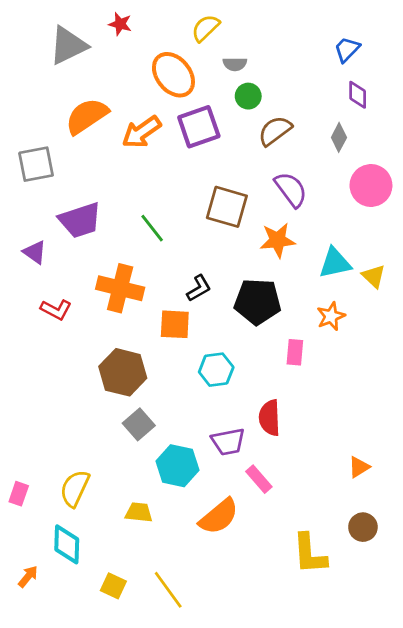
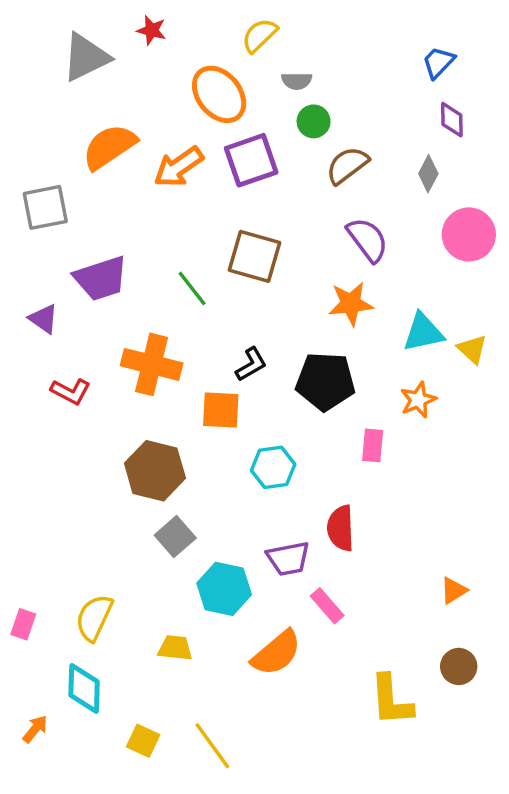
brown square: (227, 207) -> (254, 256), moved

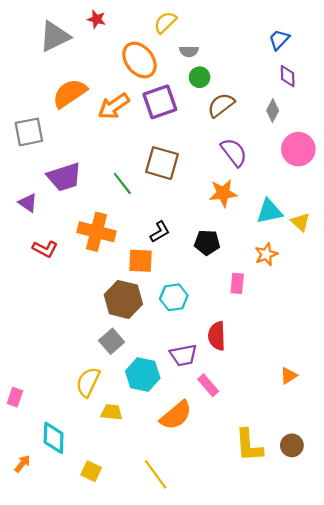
black pentagon: (325, 381) -> (207, 243), size x0.7
brown hexagon: (155, 471) -> (123, 299), moved
yellow semicircle: (94, 618) -> (88, 382), moved
brown circle: (459, 666) -> (292, 445), moved
yellow line: (212, 746) -> (156, 474), moved

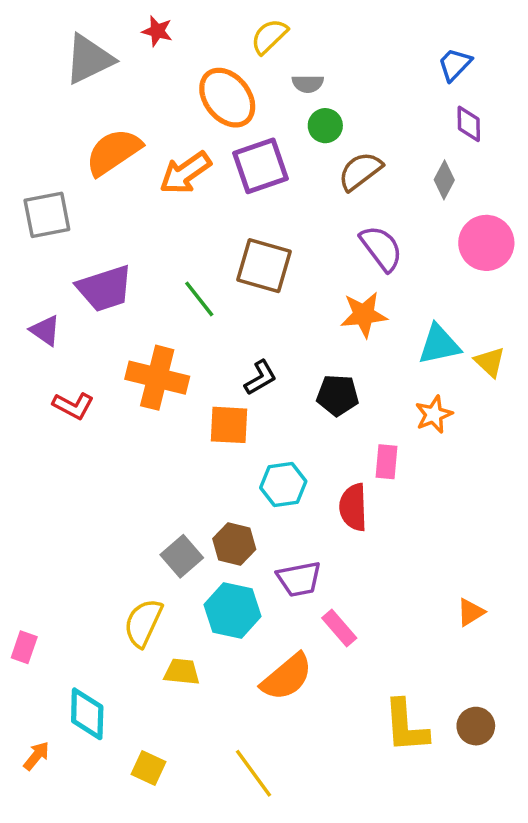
brown hexagon: (123, 299) -> (234, 544), moved, size x0.7
red semicircle: (217, 336) -> (353, 507), moved

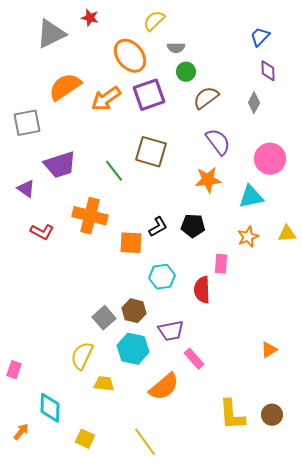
pink circle: (486, 243) -> (270, 159), moved
yellow triangle: (490, 362) -> (287, 234), moved, turned -48
black L-shape: (260, 378) -> (158, 227), moved

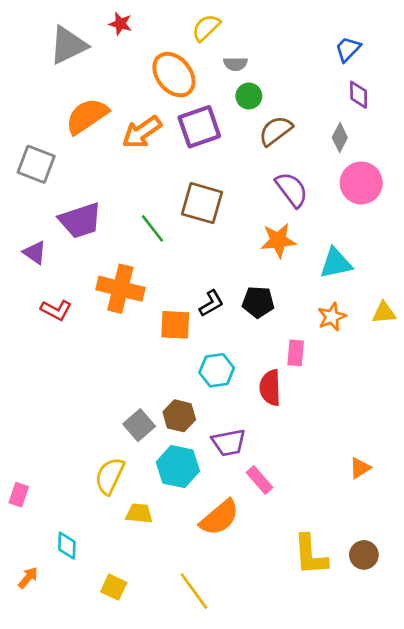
gray square: (27, 123) -> (36, 164), turned 32
pink circle: (270, 159) -> (361, 183), moved
cyan diamond: (50, 408) -> (67, 546), size x0.7

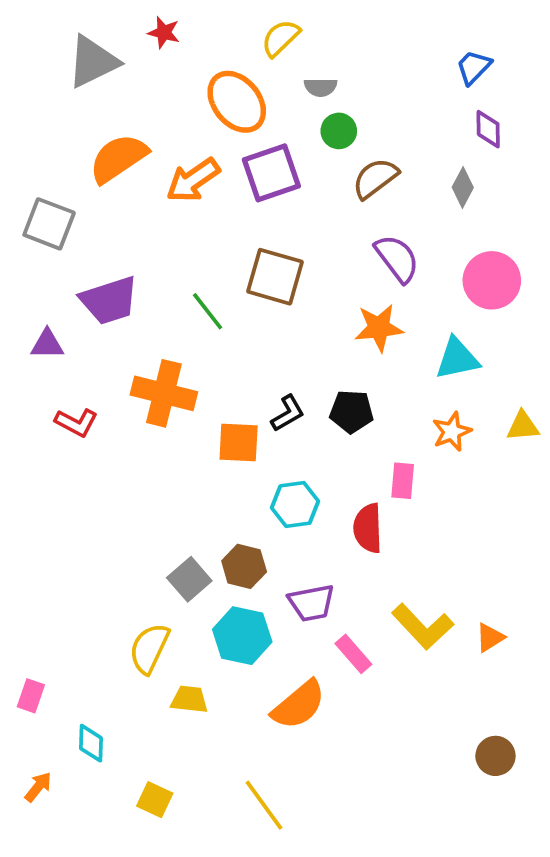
pink circle: (361, 183) -> (492, 280), moved
purple triangle: (35, 253) -> (47, 344), turned -35
pink rectangle: (19, 495) -> (31, 696), moved
yellow L-shape: (310, 555) -> (423, 627), moved, turned -39

